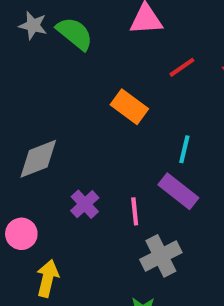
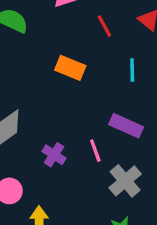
red line: (182, 67) -> (104, 26), turned -70
cyan line: (184, 149) -> (132, 70), moved

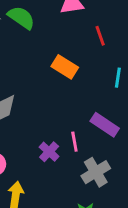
purple cross: (54, 155) -> (49, 152), moved

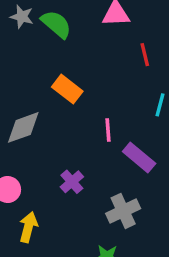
orange rectangle: (65, 67) -> (67, 89), moved
pink line: (74, 142) -> (108, 130), moved

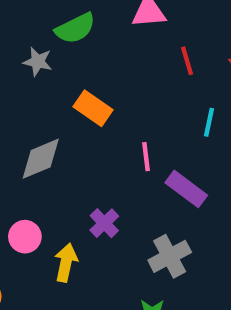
gray star: (22, 17) -> (38, 62), moved
green semicircle: (56, 24) -> (75, 28), turned 116
yellow arrow: (28, 227) -> (66, 263), moved

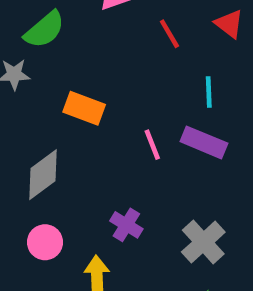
purple rectangle: (186, 189) -> (204, 142), moved
pink circle: (25, 237) -> (45, 242), moved

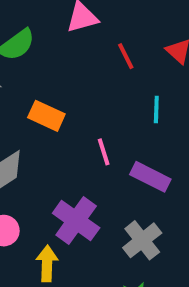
purple rectangle: (204, 142) -> (150, 177), moved
purple cross: (126, 225) -> (76, 220), size x1.6

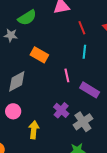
cyan line: (156, 110) -> (84, 52), moved
purple cross: (76, 220) -> (61, 110), moved, size x0.7

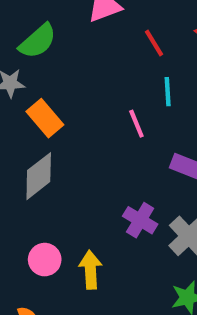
orange rectangle: (39, 55) -> (45, 118), moved, turned 30
pink line: (67, 75) -> (136, 124), moved
pink circle: (13, 111) -> (45, 260), moved

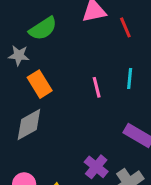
red line: (154, 43) -> (125, 27), moved
pink line: (136, 124) -> (97, 87), moved

